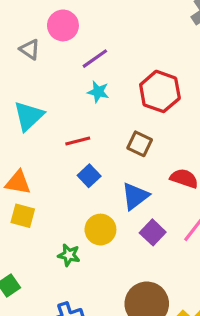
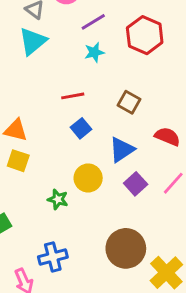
red hexagon: (160, 91) -> (145, 35), moved
cyan star: (98, 92) -> (94, 52), turned -30
cyan triangle: (29, 116) -> (33, 41), moved

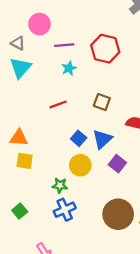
purple line: (93, 22) -> (64, 45), turned 36
blue square: (81, 128) -> (79, 138), moved
blue cross: (53, 257) -> (65, 210), moved

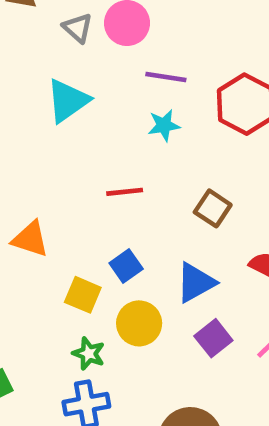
gray triangle: (18, 43) -> (78, 28), moved
blue square: (79, 138) -> (126, 266), moved
yellow square: (25, 161) -> (83, 295), moved

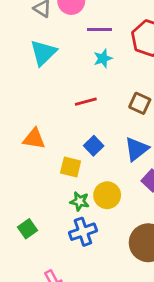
yellow circle: (139, 323) -> (107, 195), moved

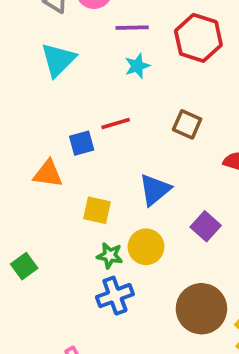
blue square: (94, 146) -> (82, 143), moved, turned 30
blue triangle: (137, 149) -> (155, 190), moved
green square: (28, 229) -> (24, 266), moved

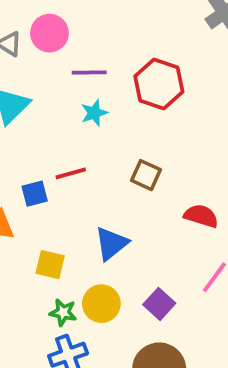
purple square: (206, 226) -> (159, 304), moved

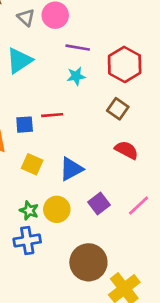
brown square: (146, 175) -> (118, 109), moved
red semicircle: (201, 216) -> (126, 150), moved
yellow square: (50, 265) -> (32, 164), moved
purple square: (159, 304) -> (99, 203), moved

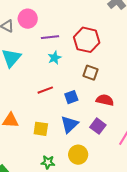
blue square: (25, 125) -> (71, 97), moved
purple square: (99, 203) -> (98, 126), moved
yellow circle: (57, 209) -> (78, 155), moved

